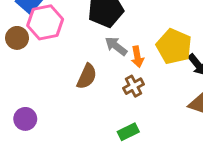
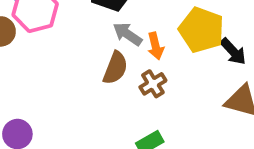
brown semicircle: (87, 76) -> (115, 68), moved

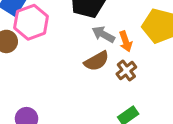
brown semicircle: (115, 68) -> (97, 61), turned 45

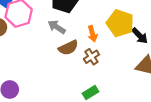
gray arrow: (103, 34) -> (57, 27), moved

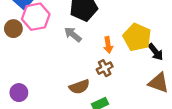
brown semicircle: (68, 48) -> (79, 87), moved

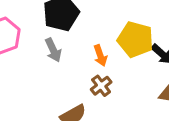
gray arrow: (73, 34) -> (53, 50), turned -144

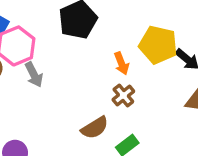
gray arrow: (53, 50) -> (34, 75), moved

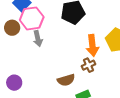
orange arrow: (121, 63) -> (92, 45), size x1.5

